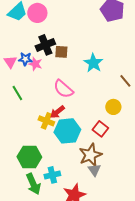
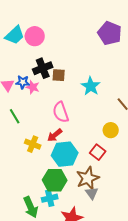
pink semicircle: (63, 89) -> (61, 112), turned 30
yellow cross: (46, 121) -> (33, 144), moved
green hexagon: (29, 157) -> (55, 180), moved

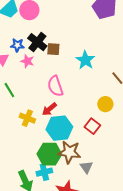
black cross: (43, 68) -> (37, 42), turned -30
blue star: (23, 82) -> (17, 45), moved
brown star: (88, 178) -> (69, 152), moved, turned 30

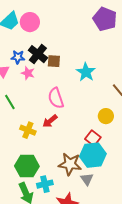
cyan hexagon: (59, 128) -> (93, 155), moved
green hexagon: (49, 154) -> (27, 166), moved

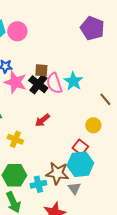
black cross: (38, 54) -> (38, 84), moved
pink star: (28, 73) -> (15, 82), size x1.6
pink semicircle: (56, 98) -> (54, 83), moved
red arrow: (50, 121) -> (42, 120), moved
cyan cross: (45, 184) -> (38, 184), moved

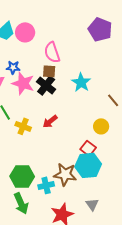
pink semicircle: (54, 83) -> (52, 52), moved
yellow cross: (15, 139) -> (23, 126), moved
gray triangle: (74, 188) -> (92, 204), moved

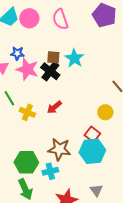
pink semicircle: (52, 52) -> (60, 19), moved
cyan star: (81, 82) -> (74, 58), moved
brown star: (65, 174) -> (59, 149), moved

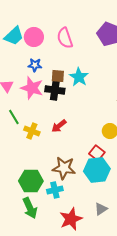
blue star: (17, 53) -> (35, 65), moved
black cross: (50, 71) -> (55, 90), turned -30
gray triangle: (96, 190) -> (101, 209), turned 32

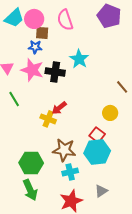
brown square: (58, 76) -> (42, 33), moved
yellow cross: (32, 131) -> (48, 119), moved
cyan cross: (55, 190) -> (70, 172), moved

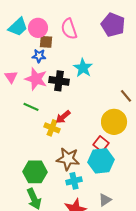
green line: (14, 99) -> (31, 107), moved, turned -35
yellow circle: (110, 113) -> (114, 122), size x1.6

